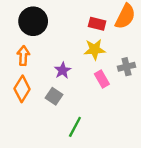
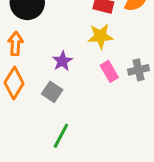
gray cross: (126, 67) -> (139, 70), moved
green line: (75, 127) -> (61, 136), moved

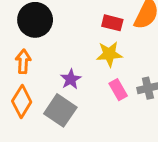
gray square: (52, 92) -> (60, 110), size x1.5

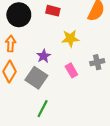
red rectangle: (112, 23) -> (53, 11), moved
pink rectangle: (118, 90) -> (71, 70), moved

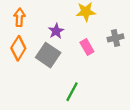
green line: (43, 109) -> (72, 92), moved

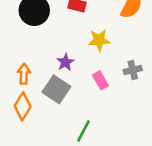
orange arrow: (19, 17) -> (24, 74), moved
orange diamond: (18, 48) -> (23, 106), moved

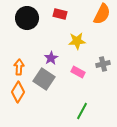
pink rectangle: (100, 80) -> (78, 72), turned -32
green line: (84, 131) -> (82, 111), moved

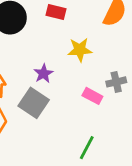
pink rectangle: (78, 72) -> (92, 96), moved

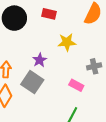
pink rectangle: (92, 96) -> (76, 85), moved

